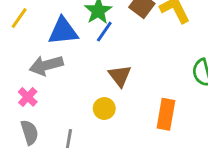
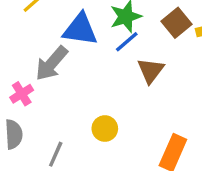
gray arrow: (46, 65) -> (52, 63), turned -48
brown triangle: (120, 76) -> (151, 71), moved

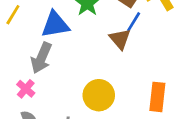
blue line: (127, 42) -> (134, 22), moved
yellow circle: (105, 129) -> (99, 95), size x1.5

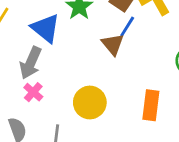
blue triangle: (55, 24) -> (45, 28), turned 48
pink cross: (26, 89) -> (33, 92), moved

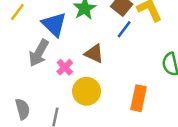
brown triangle: (113, 44) -> (94, 54), moved, turned -30
pink cross: (33, 92) -> (65, 67), moved

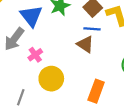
blue line: (124, 29) -> (92, 29), turned 49
brown triangle: (94, 54) -> (85, 44), moved

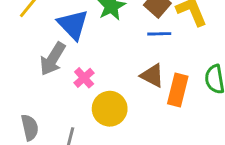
brown triangle: (85, 44) -> (152, 76), moved
orange rectangle: (96, 91) -> (178, 90), moved

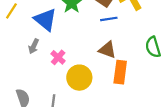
gray arrow: (53, 59) -> (34, 46), size x0.6
orange rectangle: (178, 90) -> (120, 72), moved

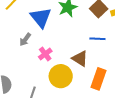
blue line: (109, 19) -> (97, 39), moved
brown triangle: (107, 50) -> (80, 58), moved

